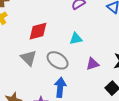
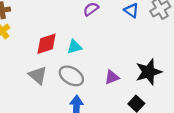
cyan triangle: (76, 39) -> (74, 47), moved

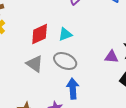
purple triangle: (112, 77) -> (111, 57), moved, turned 32

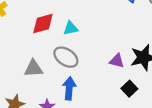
gray triangle: (35, 64) -> (33, 69), moved, turned -48

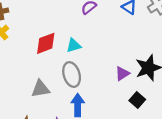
gray ellipse: (66, 57) -> (72, 75), turned 45
purple triangle: (117, 61) -> (122, 74), turned -42

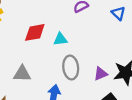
gray ellipse: (72, 75) -> (71, 68), moved

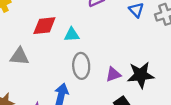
gray triangle: (22, 74) -> (19, 56), moved

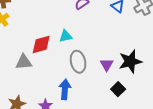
red diamond: (44, 26) -> (41, 44), moved
purple triangle: (113, 74) -> (107, 65), turned -32

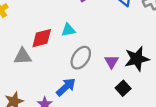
gray ellipse: (78, 62) -> (81, 58), turned 45
blue arrow: (65, 89) -> (66, 87), turned 42

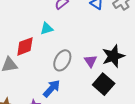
cyan triangle: (68, 30) -> (47, 29), moved
black square: (123, 88) -> (104, 84), size x1.5

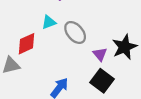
gray ellipse: (62, 60) -> (75, 32), moved, turned -65
black square: (104, 84) -> (102, 81), moved

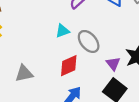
red diamond: (26, 44) -> (69, 66), moved

